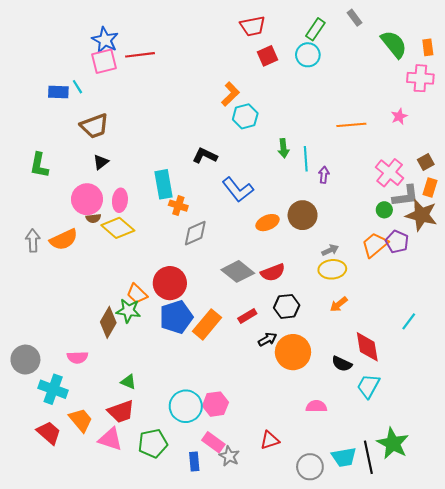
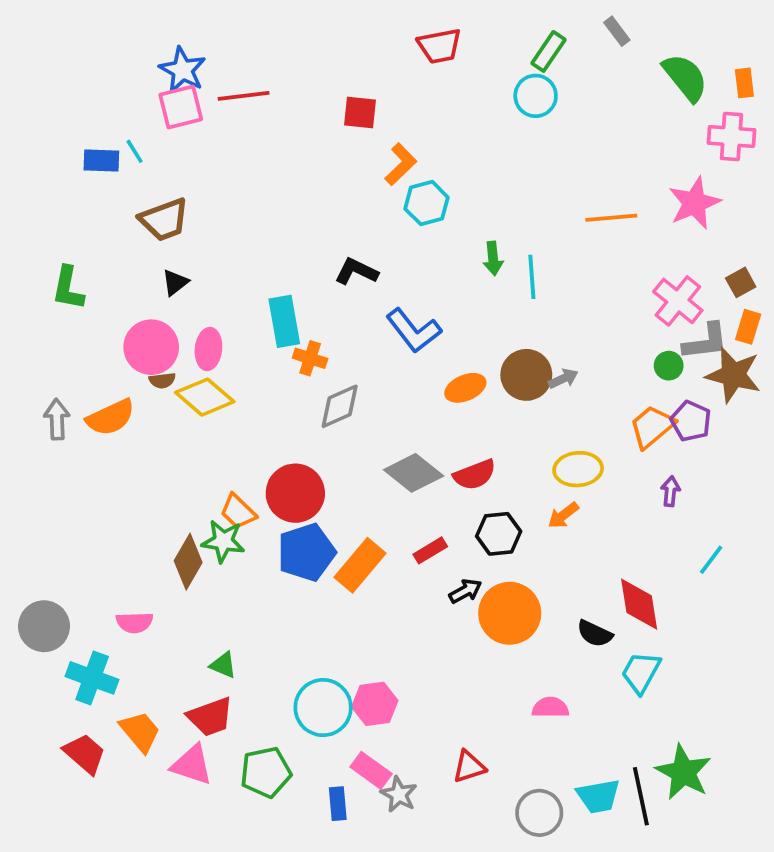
red square: (268, 56) -> (360, 112), moved, turned 30
pink star: (399, 116) -> (694, 203), size x1.8
purple arrow: (324, 175) -> (670, 491), moved
gray arrow: (330, 250) -> (563, 379), moved
orange arrow: (339, 304) -> (563, 515), moved

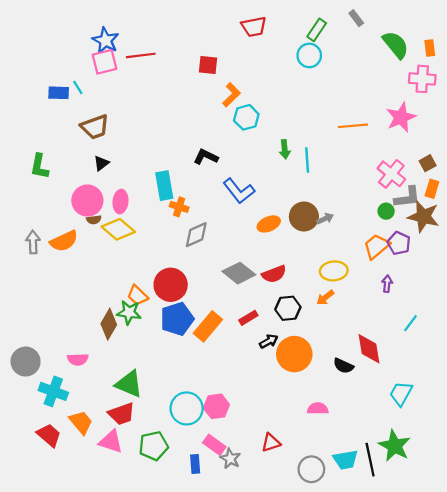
green triangle: (223, 665) -> (129, 384), size x1.8
cyan trapezoid: (641, 672) -> (401, 394), moved

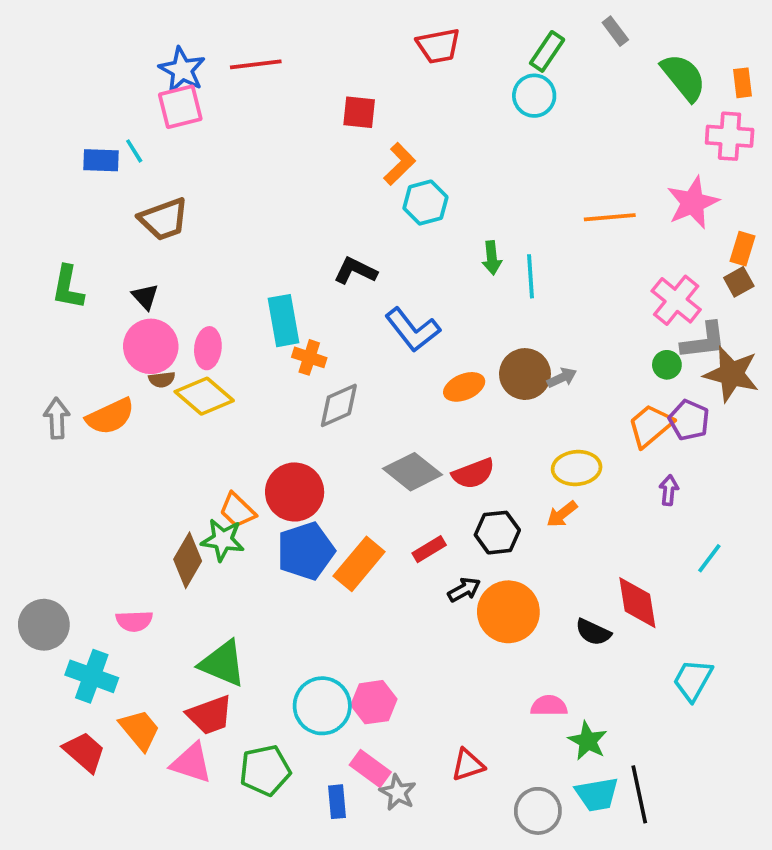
red line: (141, 55) -> (256, 64), moved
black triangle: (101, 163) -> (145, 297), moved, turned -35
orange rectangle: (432, 189) -> (742, 249), moved
green star: (395, 446) -> (588, 741), moved, size x0.7

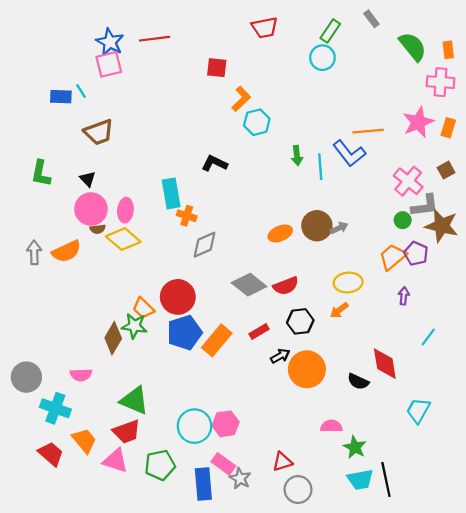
orange rectangle: (742, 249) -> (448, 128), moved
blue L-shape: (413, 330) -> (349, 153), moved
blue rectangle: (337, 802) -> (203, 484), size x1.6
gray circle: (538, 811) -> (298, 490), moved

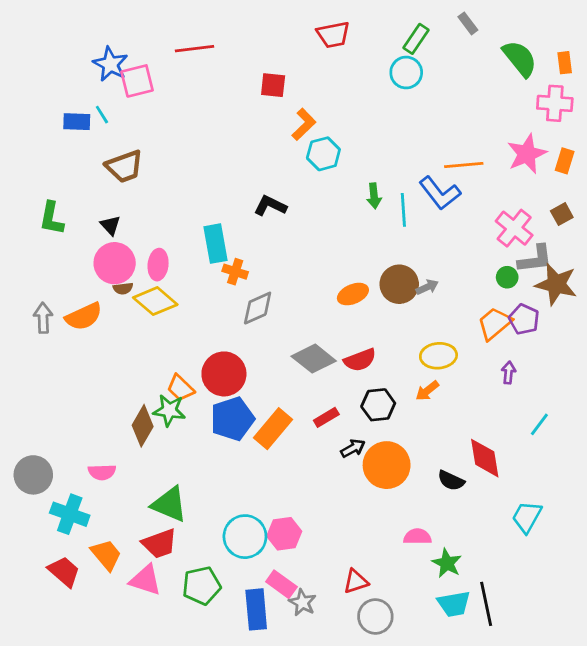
blue star: (110, 42) -> (110, 64), moved

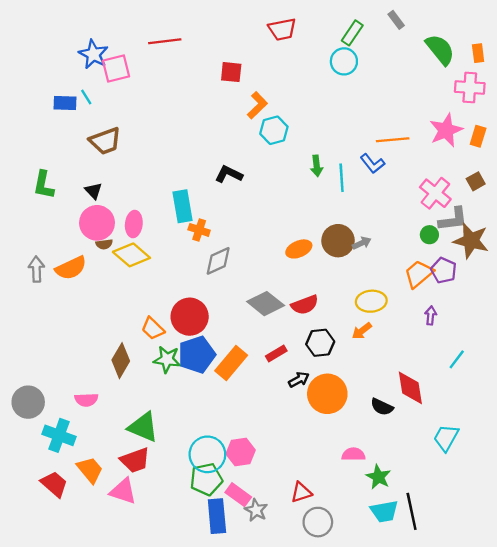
blue L-shape: (440, 193) -> (372, 163), size x0.7
green star: (169, 410) -> (167, 359), moved
green pentagon: (202, 586) -> (206, 479), moved

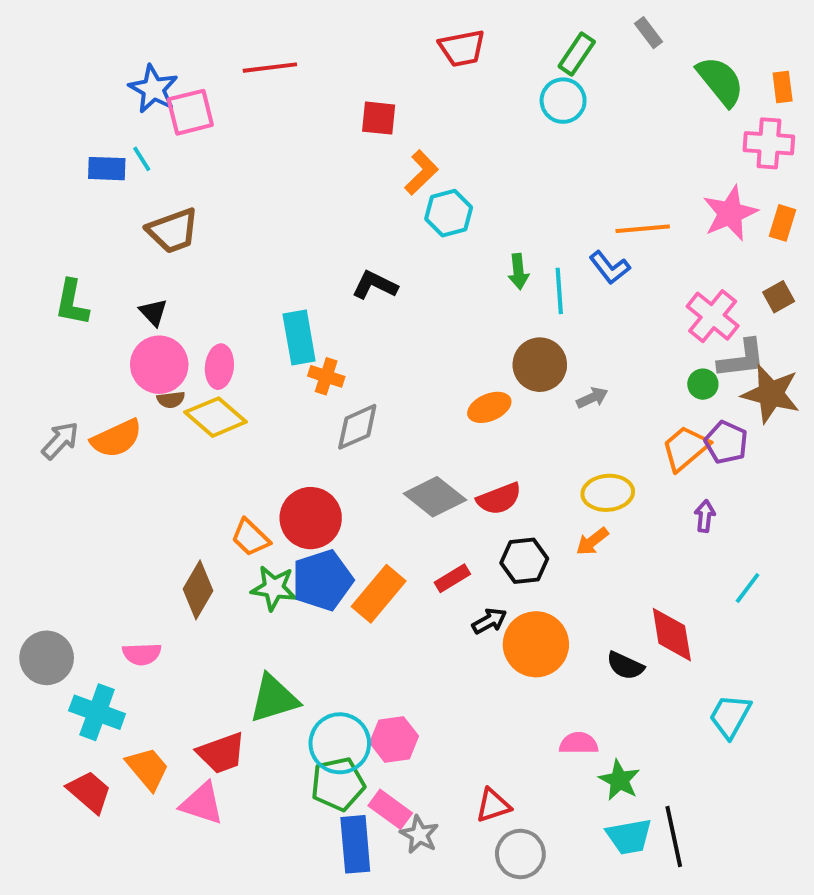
brown circle: (338, 241) -> (540, 365), moved
gray arrow: (36, 269) -> (60, 440), turned 45
green triangle: (143, 427) -> (274, 699), moved, turned -40

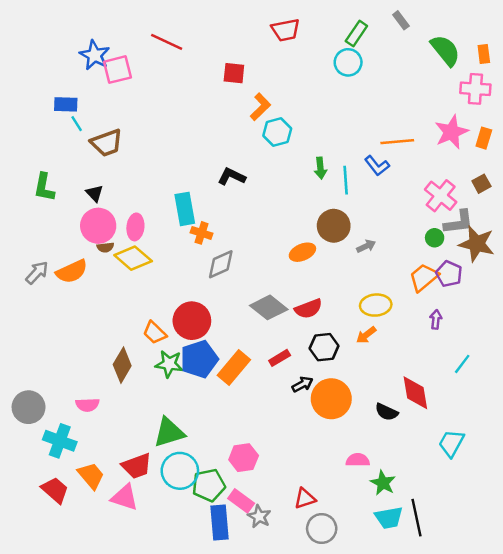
red line: (270, 68) -> (167, 42), turned 32
cyan line: (142, 159) -> (77, 124), moved
cyan circle: (340, 743) -> (180, 471), moved

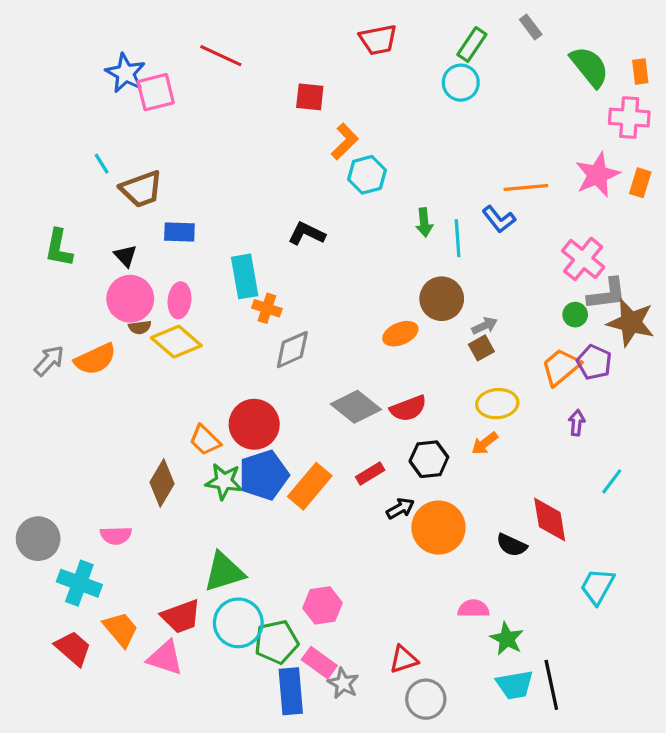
blue rectangle: (66, 104) -> (179, 232), moved
brown square: (481, 184) -> (481, 348), moved

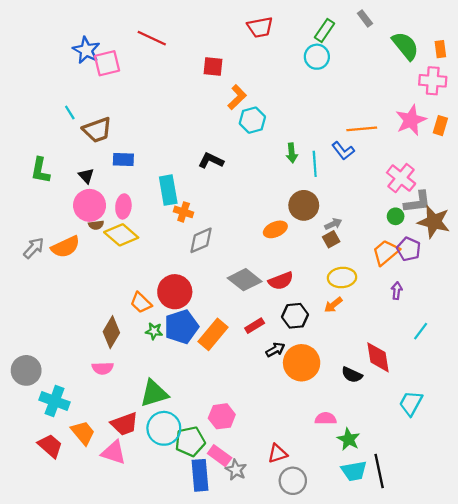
green star: (224, 481) -> (154, 331), size x0.7
pink semicircle: (116, 535) -> (103, 368), moved

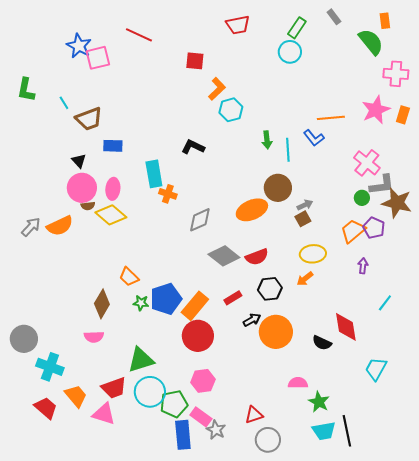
orange rectangle: (440, 49) -> (385, 21), moved
green L-shape: (40, 170) -> (26, 90), moved
orange ellipse: (275, 229) -> (252, 210), size x1.4
gray diamond: (201, 240) -> (200, 220), moved
red circle: (175, 292) -> (198, 336), moved

